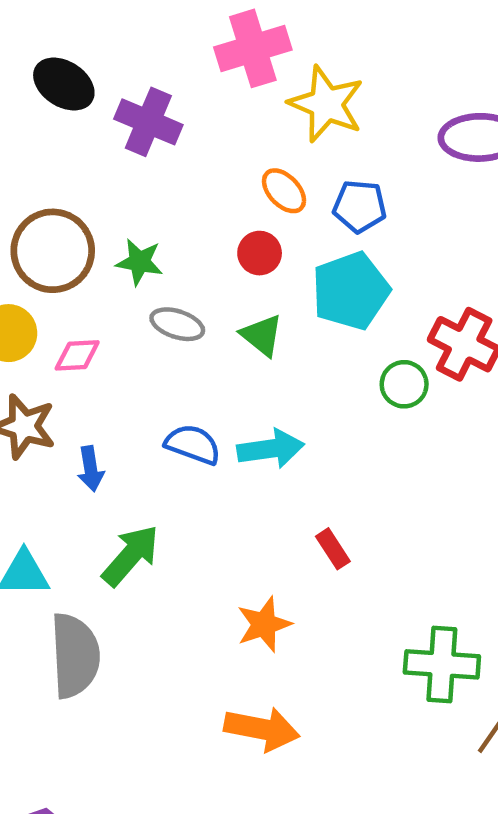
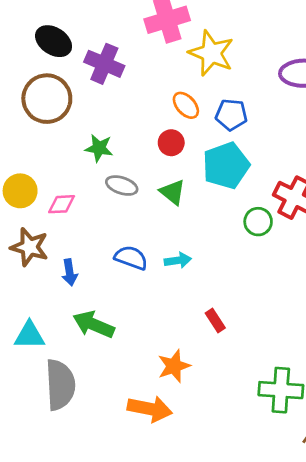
brown circle: (53, 251) -> (47, 99), moved
cyan arrow: (271, 449) -> (178, 260), size x0.7
green arrow: (131, 555) -> (94, 325), turned -108
orange arrow: (262, 729) -> (150, 409), moved

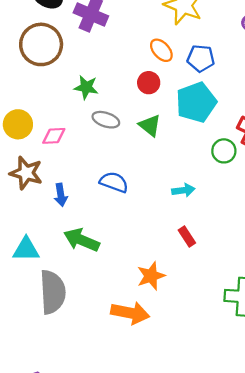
cyan arrow: (178, 260) -> (183, 190), moved

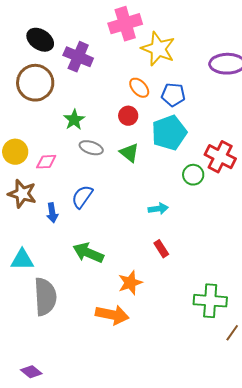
green star: (86, 87) -> (74, 120), turned 30
blue semicircle: (114, 182) -> (82, 197), moved, turned -75
green arrow: (82, 240) -> (88, 253), moved

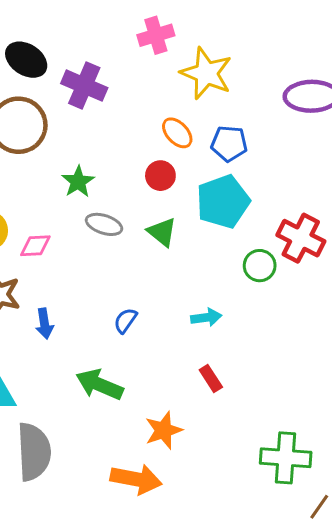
pink cross: (125, 24) -> (156, 35), size x0.7
blue semicircle: (82, 197) -> (125, 321), moved, size x0.7

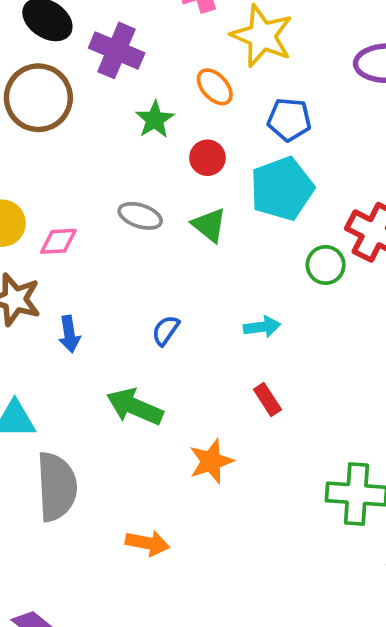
orange ellipse: (177, 133) -> (215, 87), moved
green star: (78, 182) -> (155, 120), moved
orange arrow: (136, 479) -> (147, 543), moved, size x0.7

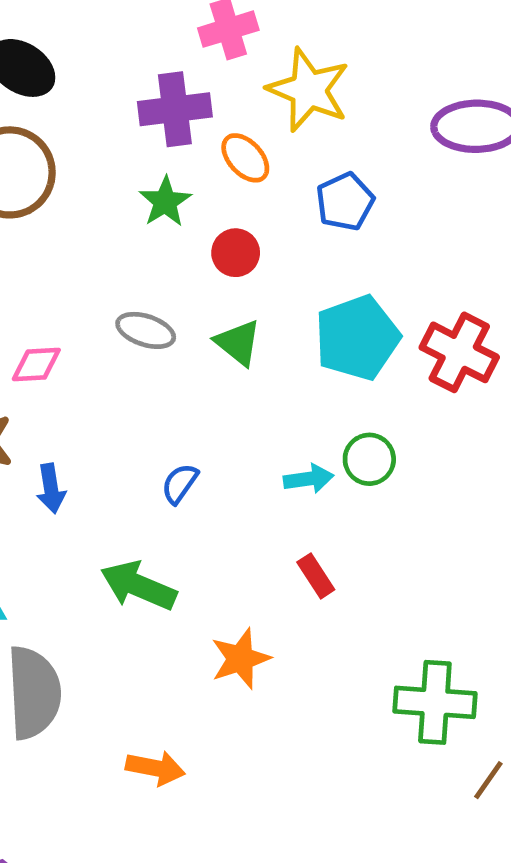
purple cross: (117, 50) -> (175, 109), moved, turned -30
blue pentagon: (289, 120) -> (345, 202), turned -30
cyan pentagon: (282, 189) -> (357, 338), moved
green circle: (326, 265) -> (369, 459), moved

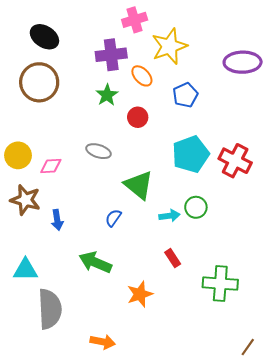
yellow star: (309, 90) -> (169, 46), turned 30
green triangle: (238, 343) -> (139, 185), moved, size x1.4
green cross: (435, 702) -> (220, 284), moved

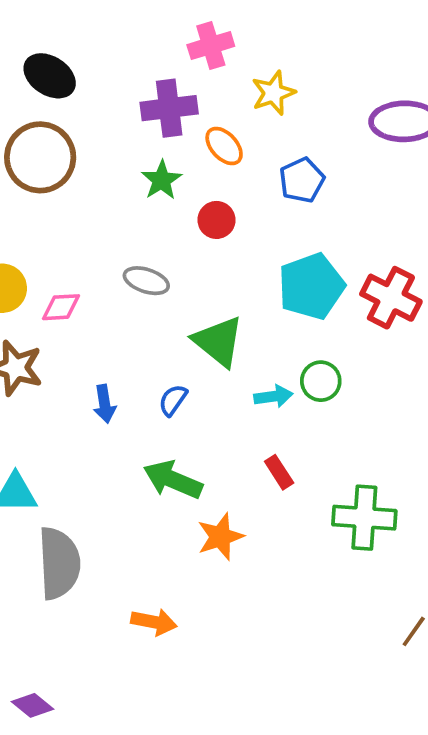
yellow star: (169, 46) -> (273, 93), size x0.7
blue arrow: (57, 220) -> (105, 404), moved
green arrow: (95, 262) -> (173, 480), moved

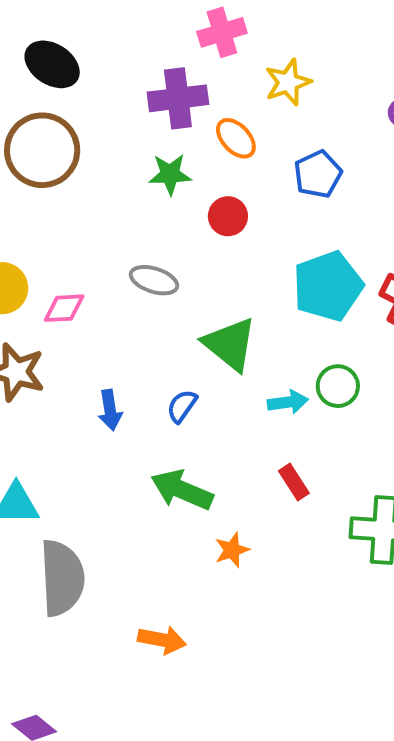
green star: (161, 180) -> (170, 174), turned 30
orange star: (220, 537) -> (232, 550), size x0.7

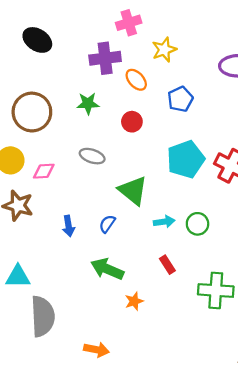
brown circle: (42, 150) -> (32, 112), moved
green star: (170, 174) -> (88, 103), moved
green circle: (338, 386) -> (198, 224), moved

